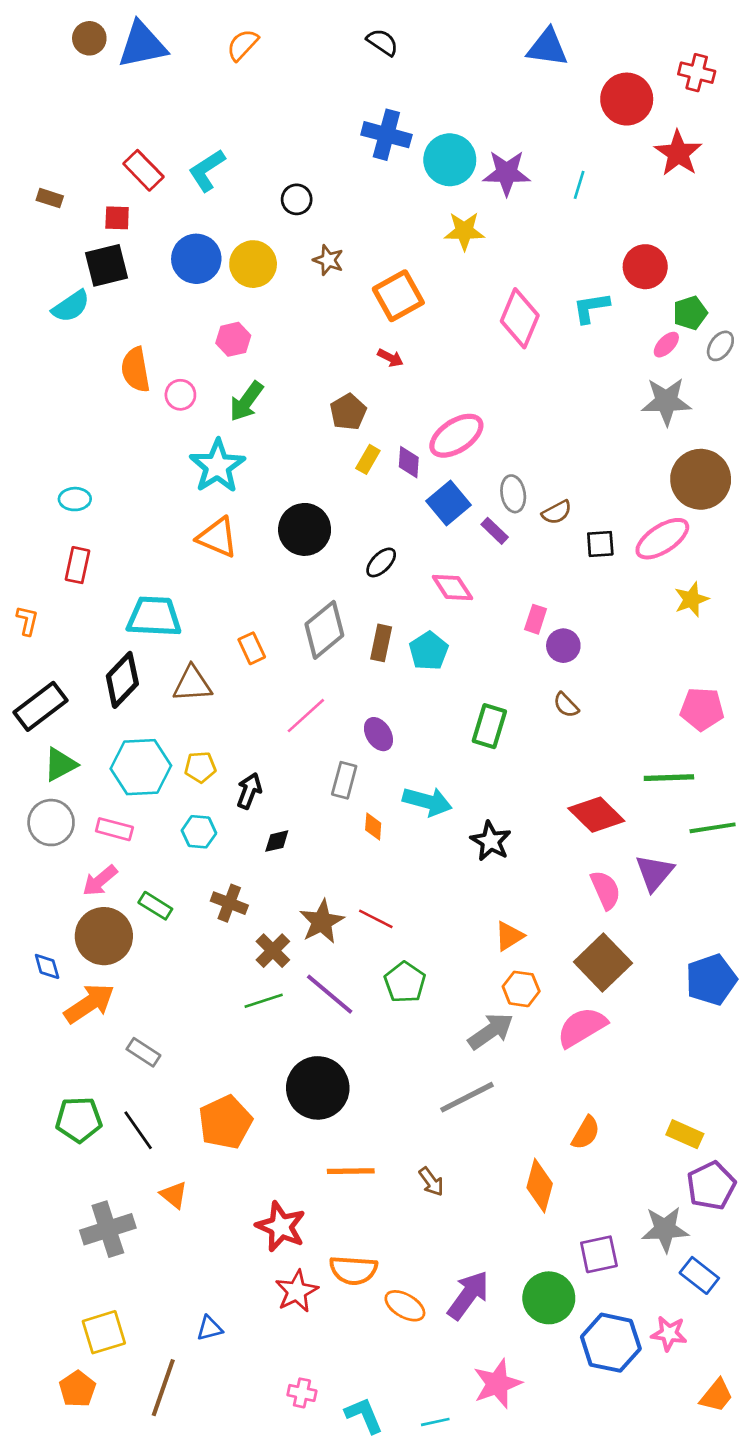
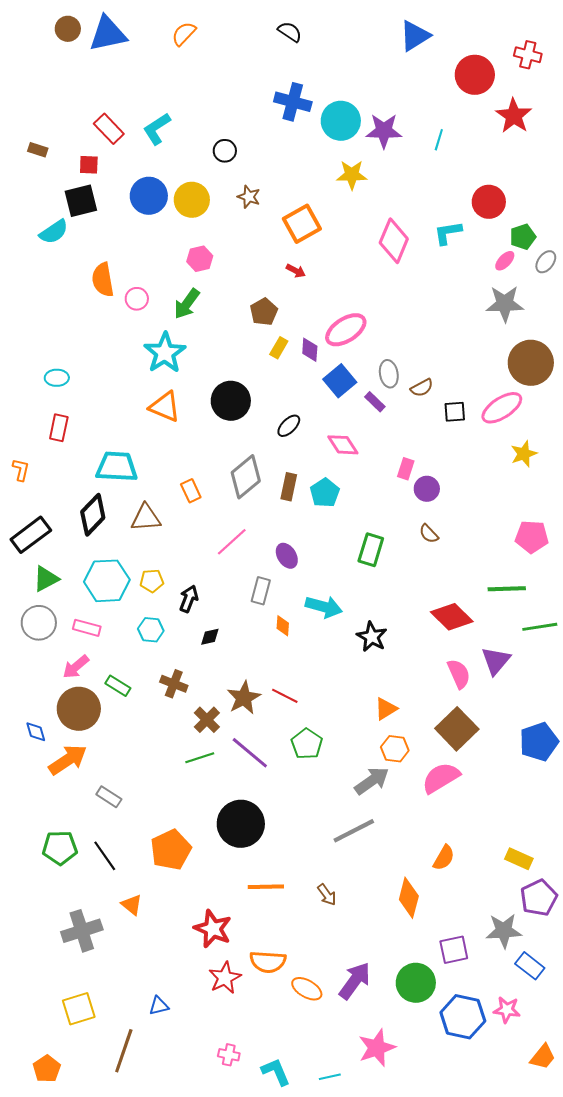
blue triangle: (547, 48) -> (415, 36), turned -40
pink hexagon: (233, 339) -> (200, 259), moved
orange pentagon: (77, 1389) -> (47, 1069), moved

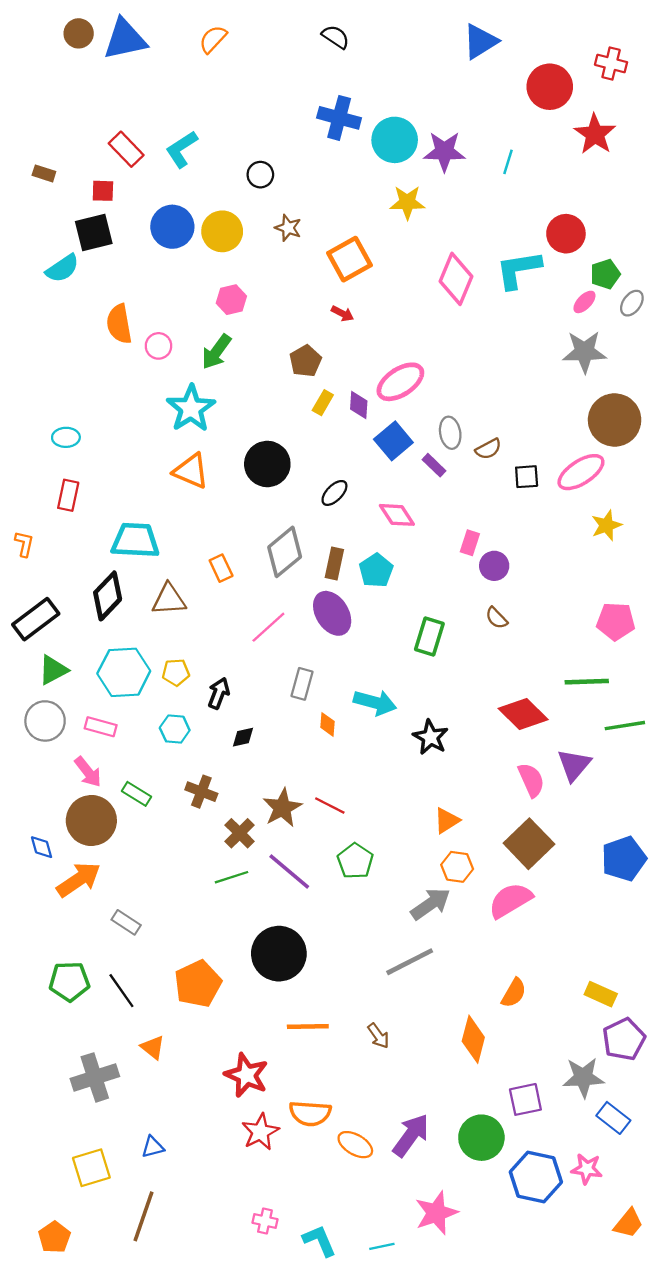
cyan L-shape: (448, 233) -> (518, 270), size x1.4
purple ellipse: (287, 556) -> (332, 613), moved, size x1.5
pink arrow: (76, 667) -> (88, 772), turned -88
blue triangle: (159, 1006) -> (153, 1147), moved

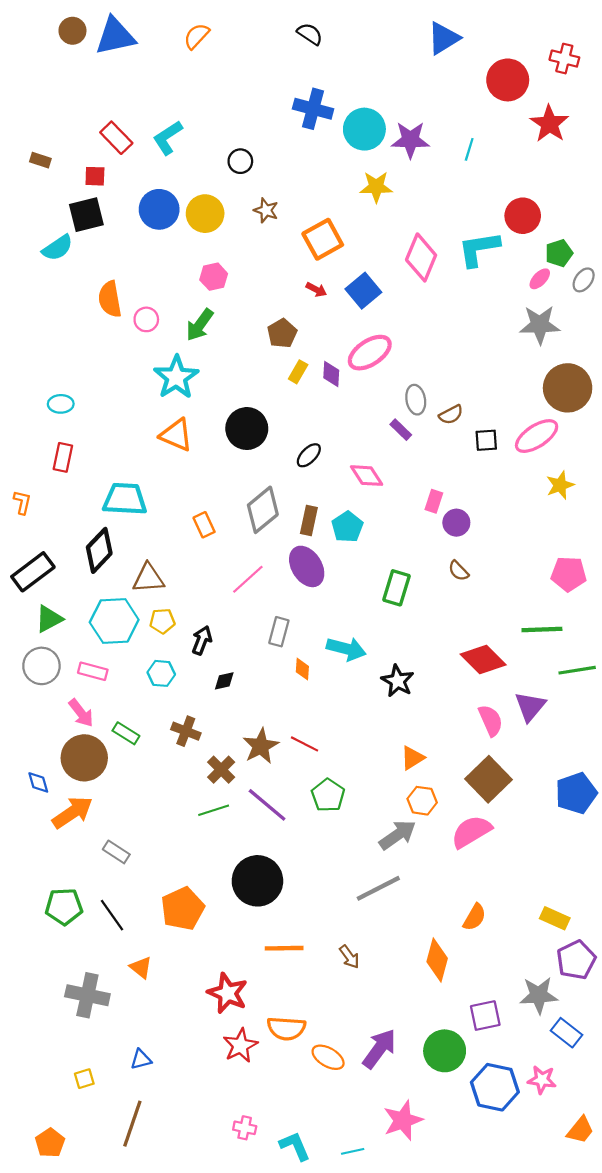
blue square: (393, 441) -> (363, 291), moved
brown triangle: (169, 599) -> (148, 578), moved
gray cross: (95, 1077) -> (87, 995), turned 30
yellow square: (91, 1168) -> (84, 1079), size x0.6

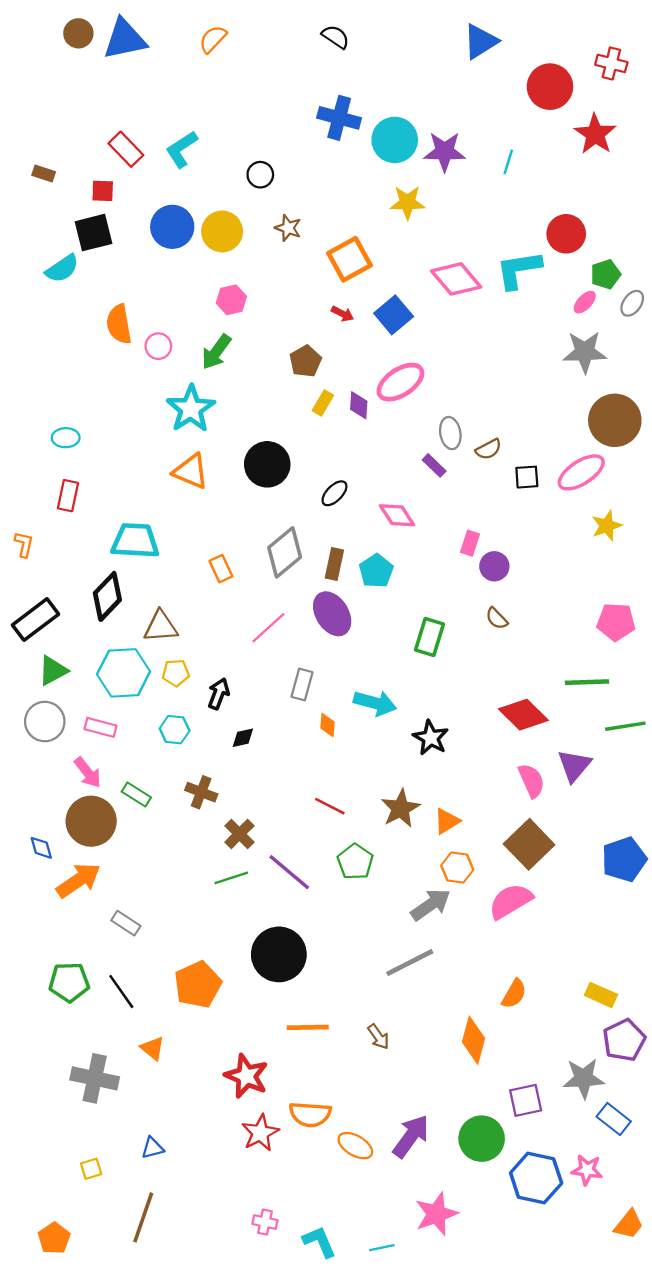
pink diamond: (421, 257) -> (456, 279), turned -63
brown star: (261, 746) -> (400, 808), moved

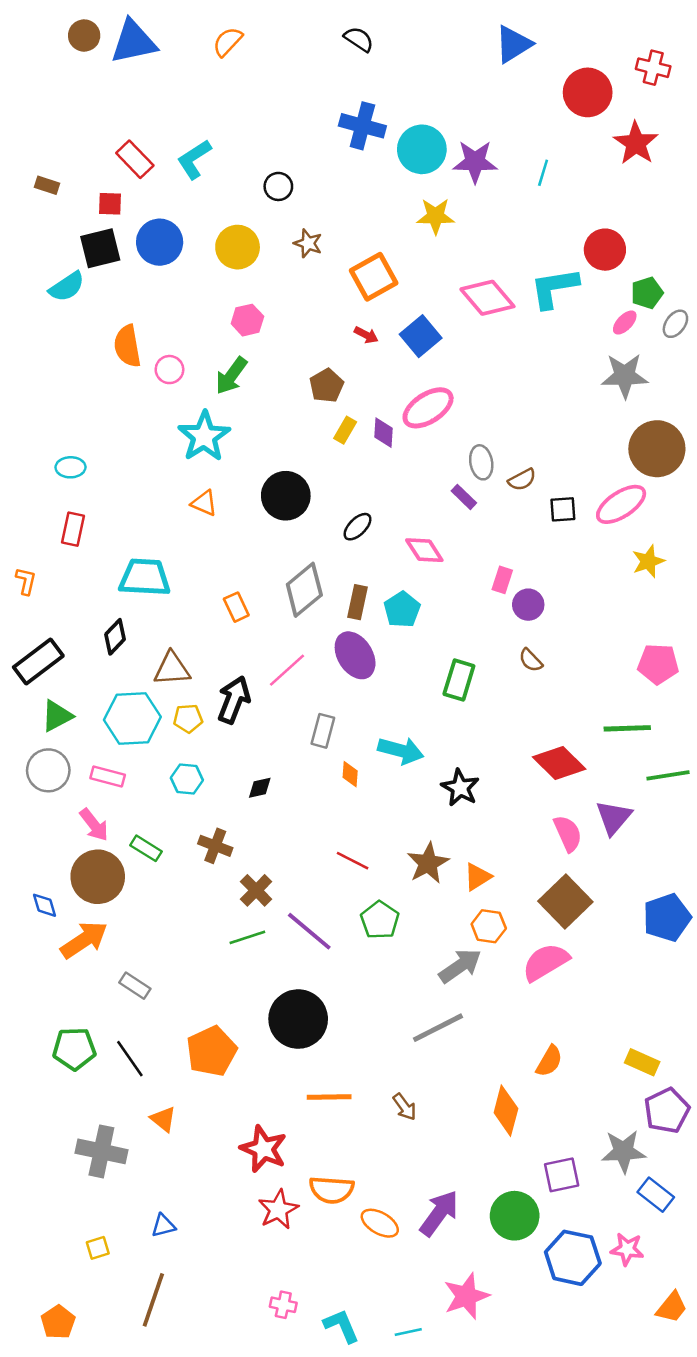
blue circle: (172, 227) -> (160, 242), moved
orange triangle: (191, 471) -> (204, 503), size x0.7
black diamond: (107, 596) -> (115, 637), size x0.7
black arrow: (219, 694) -> (234, 700), moved, size x1.4

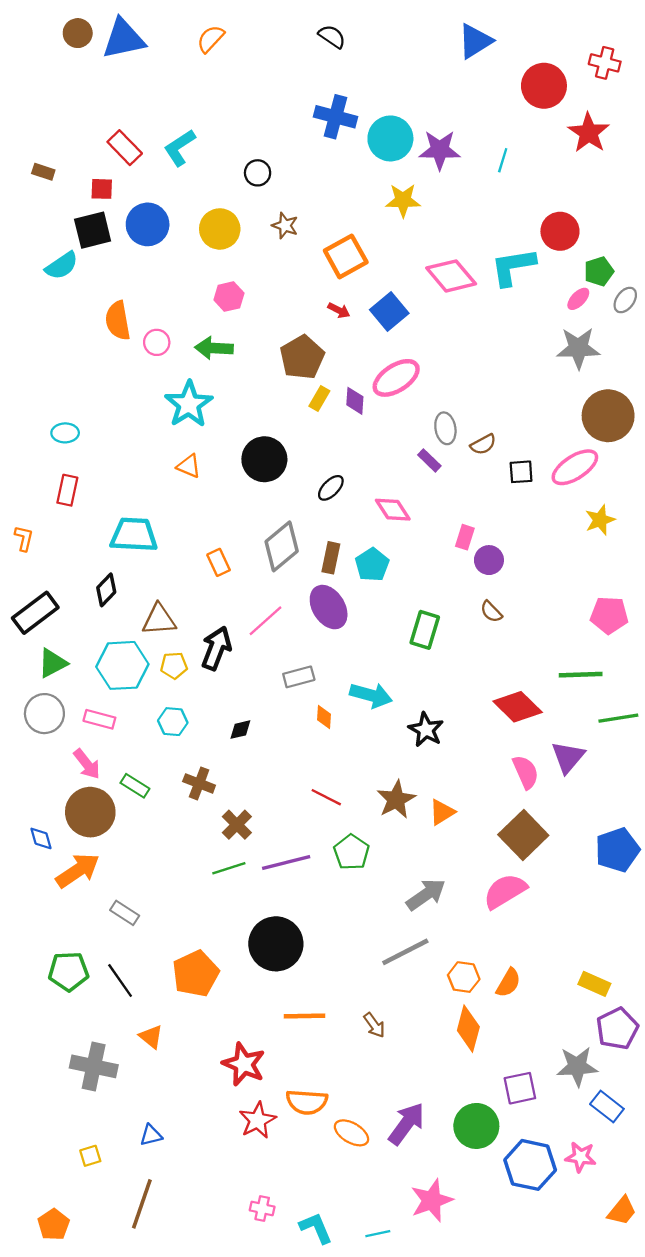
green arrow: (231, 376) -> (214, 348), turned 57
brown pentagon: (327, 386) -> (302, 357), size x1.4
gray rectangle: (323, 731) -> (299, 677), turned 60
orange hexagon: (489, 926) -> (464, 977), moved
purple line: (309, 931) -> (286, 863), turned -54

